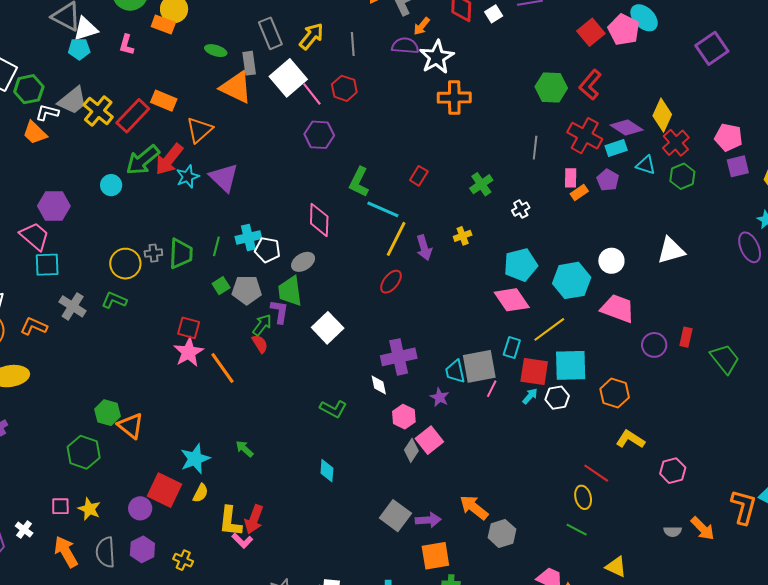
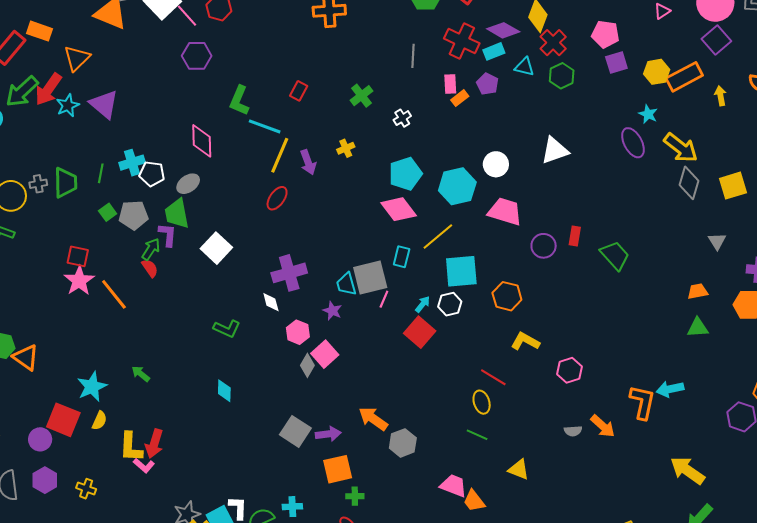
red square: (534, 371) -> (420, 332), moved, turned 36

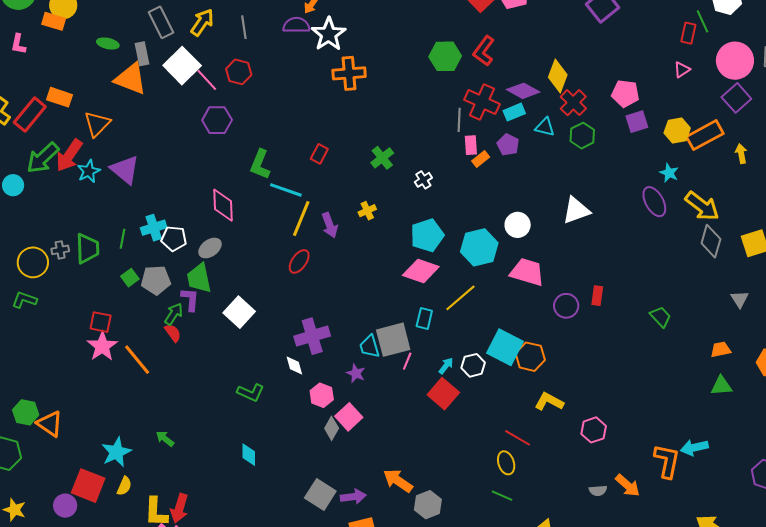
gray line: (413, 56) -> (459, 120), moved
pink diamond: (399, 209) -> (421, 271), turned -33
green trapezoid: (615, 255) -> (661, 317), moved, size x0.7
cyan square: (461, 271) -> (505, 347), moved, turned 33

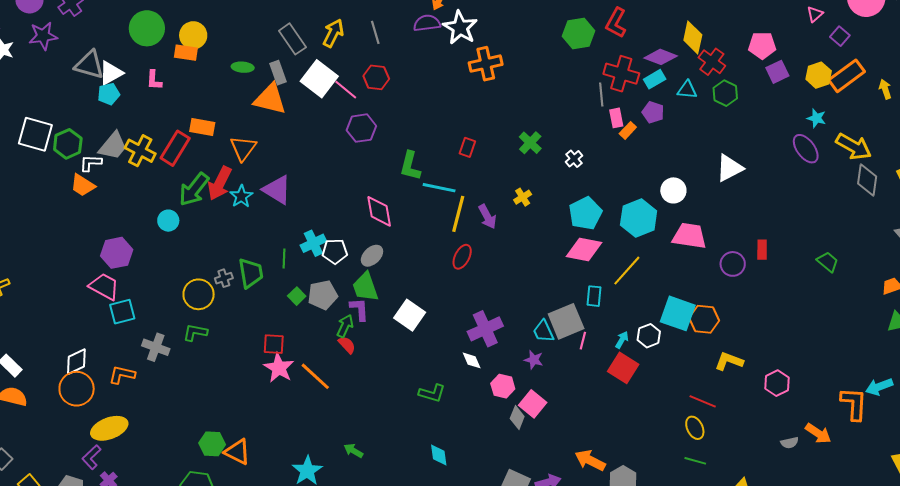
purple square: (736, 98) -> (840, 36), moved, size x0.7

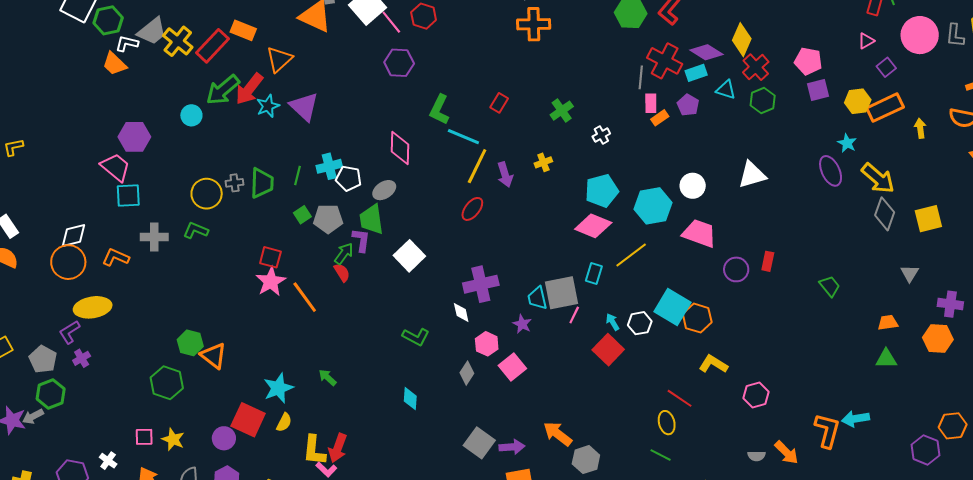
cyan arrow: (622, 340) -> (613, 322), turned -72
gray cross: (156, 347) -> (154, 237), turned -32
gray diamond: (517, 418) -> (467, 373), moved

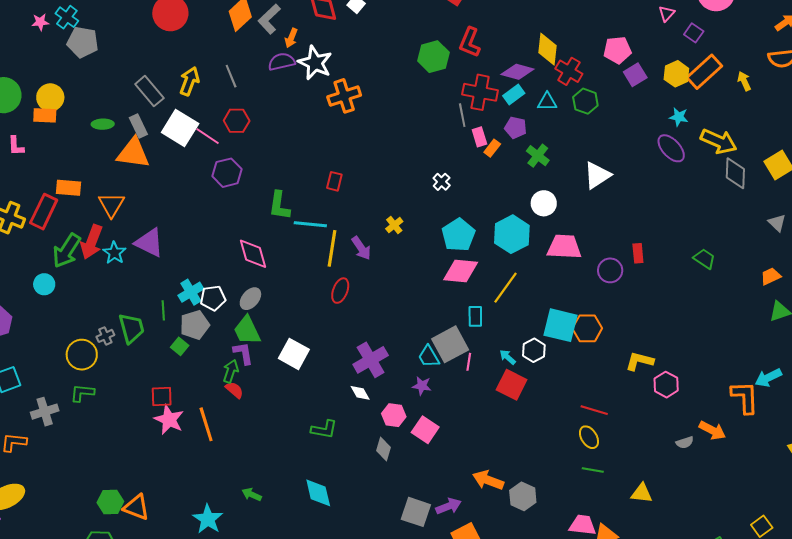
green cross: (562, 111) -> (538, 156), moved
gray pentagon: (328, 219) -> (195, 325), moved
orange line: (305, 297) -> (206, 424), turned 36
yellow L-shape: (713, 364) -> (640, 361), moved
cyan diamond: (410, 399) -> (318, 493), moved, size x1.4

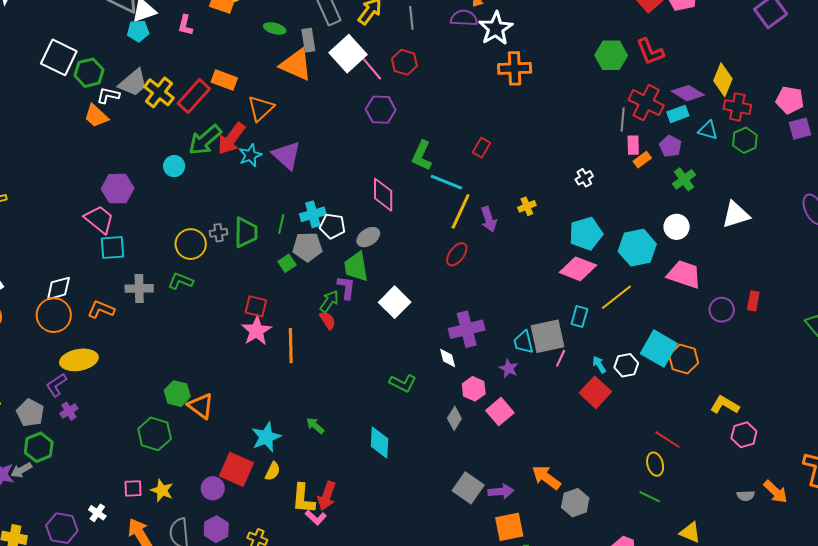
red L-shape: (470, 42) -> (650, 52), turned -60
red cross: (569, 71) -> (737, 107), turned -36

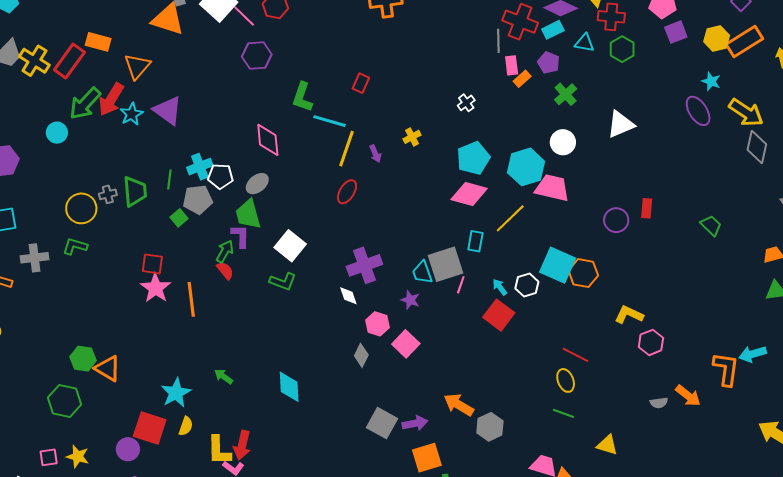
purple arrow: (489, 219) -> (375, 154), size x0.7
pink trapezoid: (684, 274) -> (552, 188), moved
green L-shape: (403, 383) -> (283, 282), moved

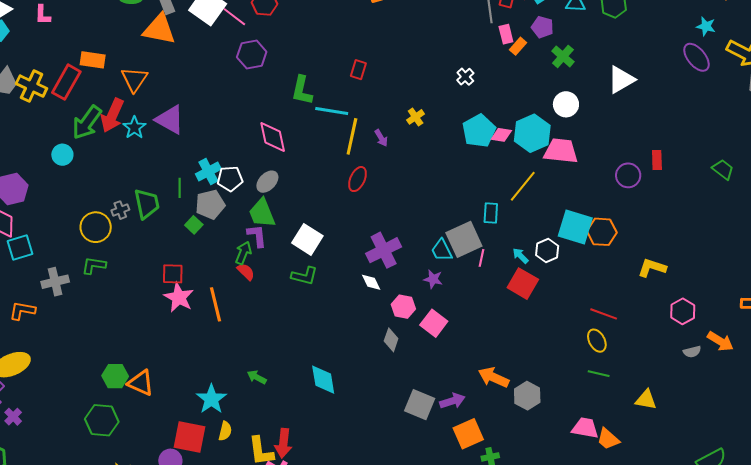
pink diamond: (469, 194) -> (501, 135), moved, size x0.6
pink hexagon: (651, 342) -> (683, 311), moved

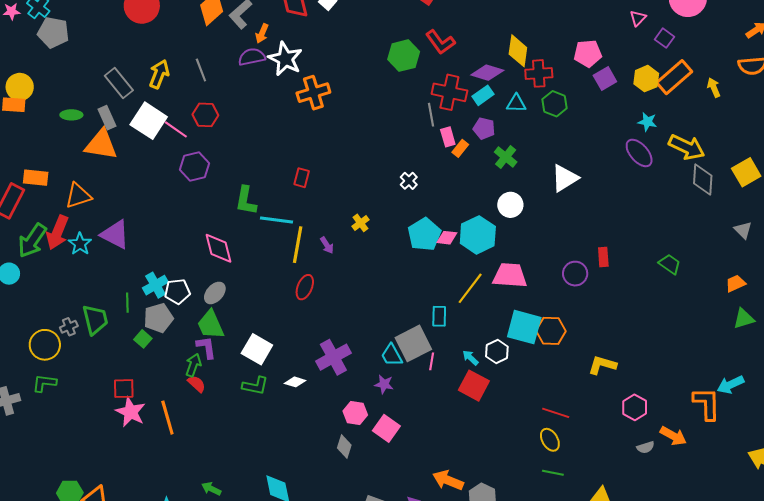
orange triangle: (134, 79) -> (78, 196), turned 40
pink trapezoid: (561, 151) -> (510, 275), moved
white diamond: (371, 282) -> (295, 382), moved, turned -45

